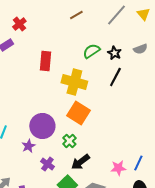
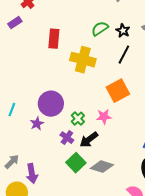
orange square: (78, 113) -> (118, 91), moved, turned 30
purple cross: (47, 164) -> (67, 138), moved
pink star: (118, 168) -> (104, 117), moved

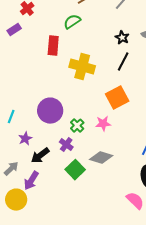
green semicircle: (100, 29) -> (72, 22), moved
purple star: (37, 124) -> (25, 139), moved
black arrow: (89, 140) -> (40, 156), moved
gray diamond: (102, 167) -> (101, 158), moved
purple arrow: (32, 174) -> (31, 181), turned 42

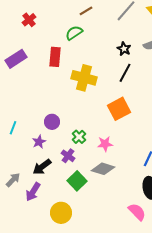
purple rectangle: (14, 30) -> (16, 59), moved, size x1.5
purple circle: (50, 111) -> (52, 122), size x0.6
pink star: (103, 124) -> (105, 144), moved
purple star: (25, 139) -> (39, 142), moved
yellow circle: (16, 200) -> (61, 213), moved

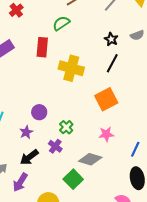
pink star: (105, 144) -> (106, 134), moved
green square: (77, 181) -> (73, 179), moved

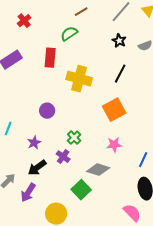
black star: (111, 39) -> (119, 41), moved
purple circle: (39, 112) -> (47, 111), moved

